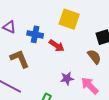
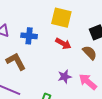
red arrow: (57, 46) -> (63, 44), moved

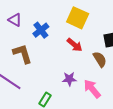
blue cross: (29, 36) -> (41, 30), turned 35

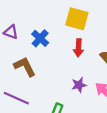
red arrow: (75, 45) -> (78, 48), turned 63

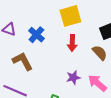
yellow square: (77, 19) -> (70, 16), turned -30

